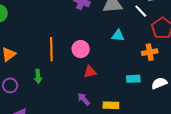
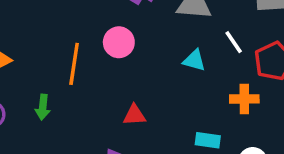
white line: (141, 11) -> (234, 42), moved
pink circle: (81, 49) -> (119, 42), moved

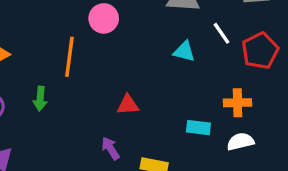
pink circle: (119, 42) -> (104, 18), moved
orange cross: (244, 99) -> (238, 103), moved

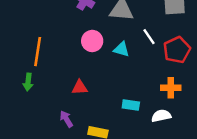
pink circle: (104, 18) -> (92, 41), moved
green arrow: (40, 99) -> (28, 82), moved
orange cross: (238, 103) -> (171, 88), moved

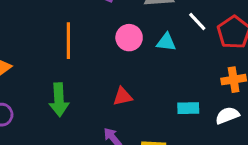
orange line: (38, 52) -> (68, 41), moved
green arrow: (28, 82) -> (59, 100), size x1.5

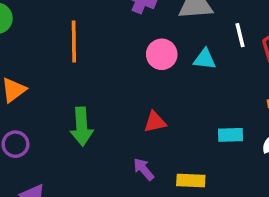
white line: (197, 21) -> (240, 35), turned 30
orange line: (68, 41) -> (74, 41), moved

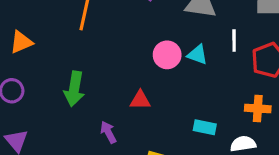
pink circle: (162, 54) -> (167, 55), moved
purple arrow: (144, 169) -> (108, 132), moved

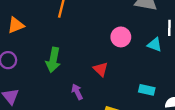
cyan triangle: (197, 55) -> (155, 45), moved
red triangle: (140, 100) -> (101, 69), turned 42

